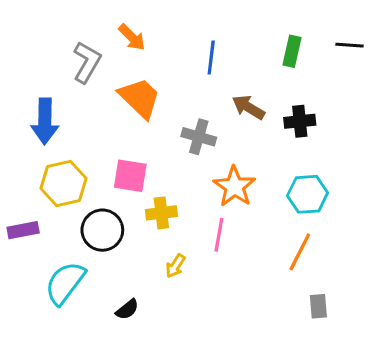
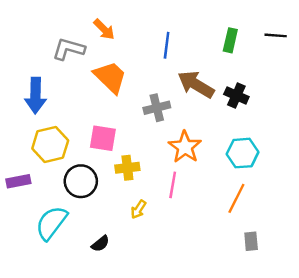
gray L-shape: (87, 62) -> (69, 49), turned -104
brown arrow: (248, 107) -> (196, 84), size x1.4
black cross: (300, 121) -> (236, 95), turned 30
gray cross: (199, 137) -> (157, 108), turned -30

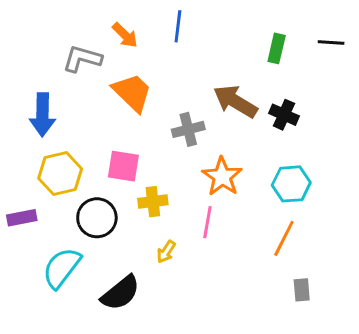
blue line: (167, 45) -> (178, 26), moved
black semicircle: (100, 244) -> (121, 293), size x1.8

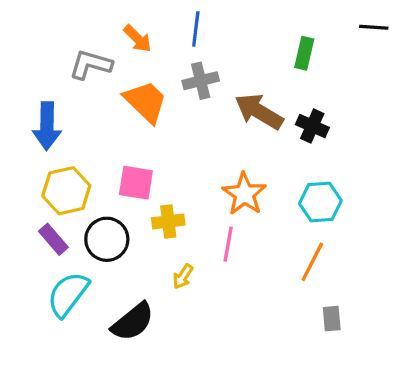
black line: (331, 43) -> (374, 27), moved
gray cross: (188, 129) -> (201, 81), moved
purple rectangle: (22, 218) -> (53, 239), moved, turned 60

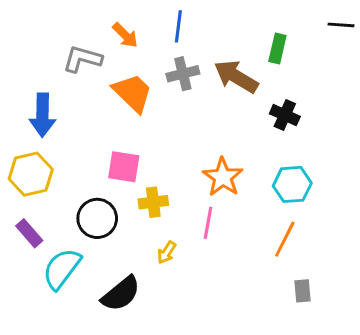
brown arrow: (259, 111) -> (236, 77), moved
yellow hexagon: (66, 191) -> (31, 174), moved
purple rectangle: (53, 239) -> (29, 233), moved

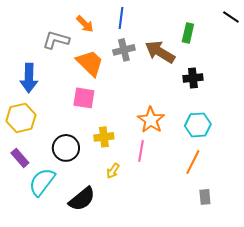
black line: (341, 25) -> (231, 17), turned 30
black cross: (285, 115) -> (193, 78), turned -30
pink square: (124, 167) -> (84, 98), moved

